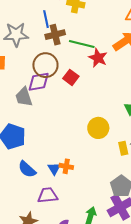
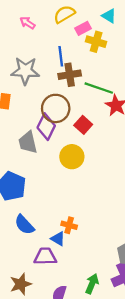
purple diamond: (39, 82) -> (46, 127), turned -60
yellow circle: (98, 128) -> (72, 157), moved
blue triangle: (54, 169) -> (58, 239), moved, turned -32

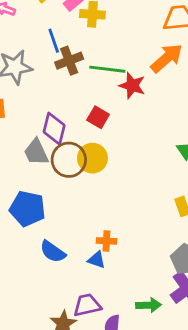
brown circle: (56, 108) -> (69, 160), moved
purple trapezoid: (45, 256) -> (87, 305), moved
green arrow: (92, 284) -> (149, 305), turned 78

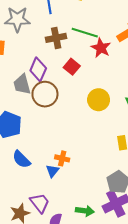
brown cross: (69, 61) -> (56, 38), moved
yellow circle: (92, 158) -> (99, 100), moved
blue triangle: (97, 260) -> (52, 171), turned 40
purple trapezoid: (87, 305) -> (40, 203), turned 55

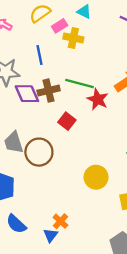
purple diamond: (38, 69) -> (27, 94), moved, turned -45
yellow circle: (99, 100) -> (96, 177), moved
orange cross: (62, 158) -> (60, 221), turned 32

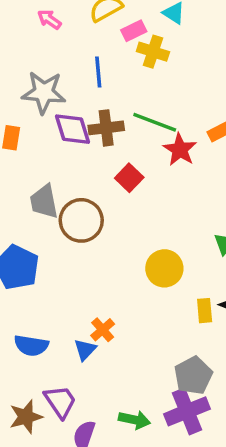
blue semicircle: (16, 224) -> (31, 345), moved, turned -40

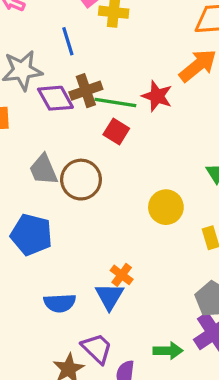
green line: (155, 122) -> (115, 102), moved
blue triangle: (85, 350) -> (109, 296), size x1.4

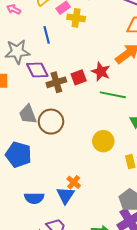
brown cross: (86, 91) -> (56, 82), moved
green line: (115, 102) -> (113, 95), moved
red square: (116, 131) -> (79, 77), moved, turned 35

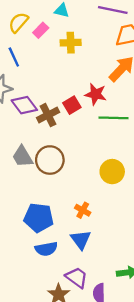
yellow cross: (76, 18) -> (71, 43), moved
blue line: (47, 35) -> (14, 57), moved
blue pentagon: (18, 155) -> (39, 218), moved
orange cross: (74, 182) -> (83, 210), moved

